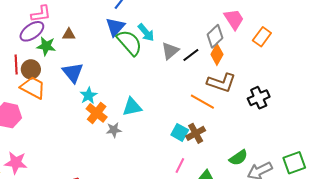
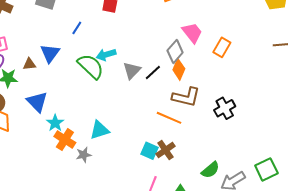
blue triangle: (115, 27) -> (50, 53), moved
cyan arrow: (146, 32) -> (106, 55), turned 120

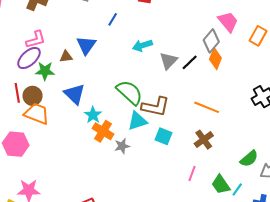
green semicircle: (91, 66) -> (129, 92), moved
brown L-shape: (186, 97) -> (155, 107), moved
cyan square: (149, 151) -> (163, 136), moved

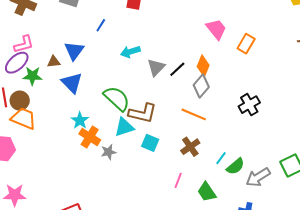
gray diamond: (211, 41) -> (201, 86), moved
blue triangle: (74, 94) -> (72, 83), moved
cyan line: (237, 189) -> (221, 158), moved

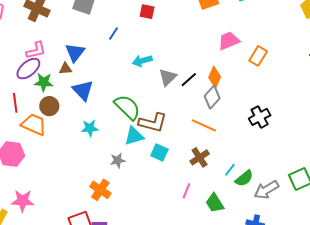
pink trapezoid: (216, 29) -> (229, 41), turned -75
blue triangle: (74, 51) -> (75, 52), moved
brown circle: (20, 101) -> (49, 106), moved
cyan star: (80, 120) -> (90, 128), turned 30
orange cross: (90, 137) -> (100, 190), moved

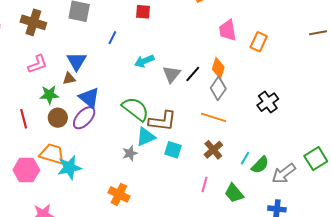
pink trapezoid: (229, 41) -> (228, 30), turned -70
purple ellipse: (28, 69) -> (84, 118), moved
orange trapezoid: (34, 124) -> (52, 154), moved
cyan star: (90, 128) -> (69, 168), moved, size x1.4
gray star: (118, 160) -> (130, 153), moved

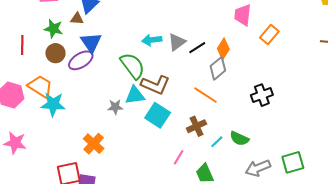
cyan arrow: (144, 61) -> (152, 40), moved
cyan square: (173, 150) -> (158, 115), size x1.4
cyan line: (245, 158) -> (217, 142), moved
green semicircle: (260, 165) -> (239, 139), moved, turned 54

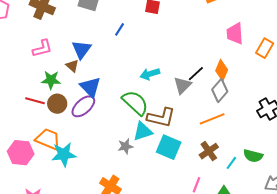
brown triangle: (77, 19) -> (72, 66), turned 48
gray triangle: (177, 42) -> (182, 85), moved
red line: (22, 45) -> (35, 101), moved, turned -66
orange line: (205, 95) -> (212, 119), turned -45

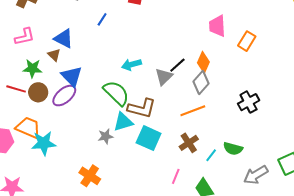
blue triangle: (81, 49) -> (64, 39), turned -40

